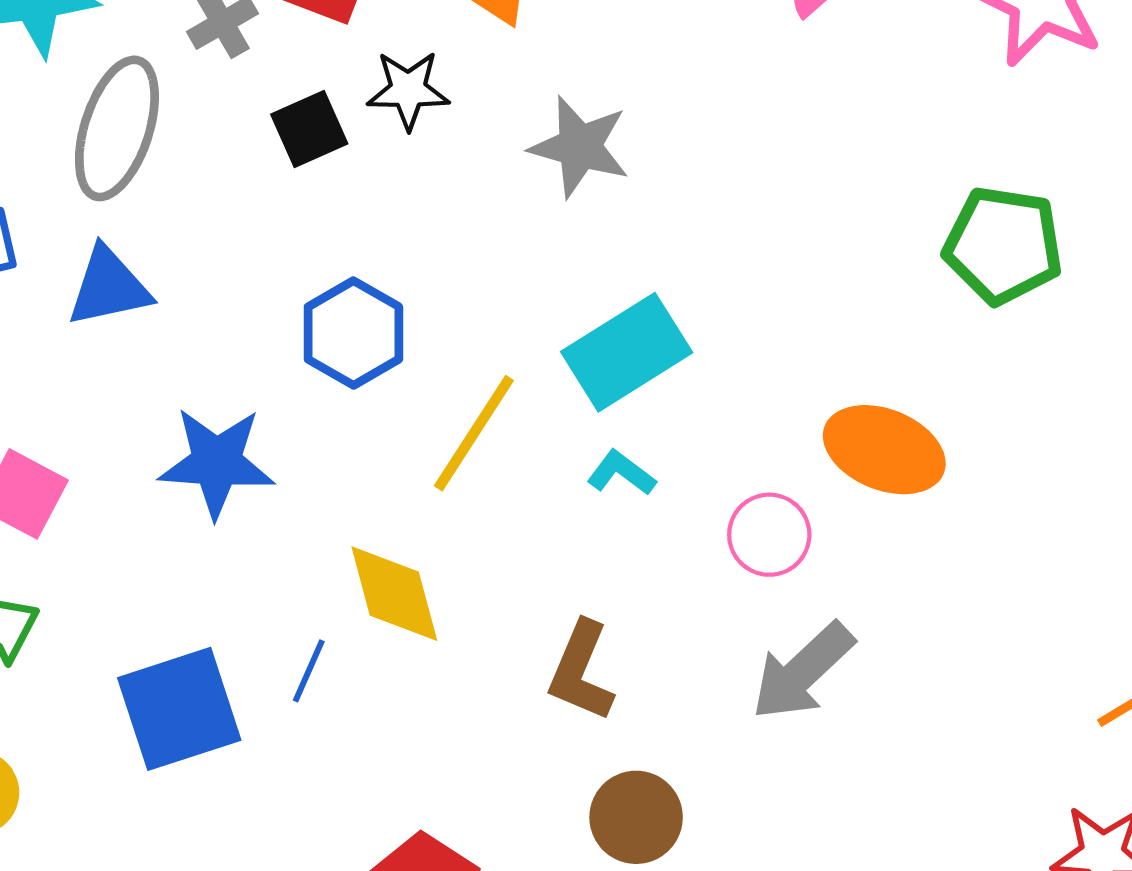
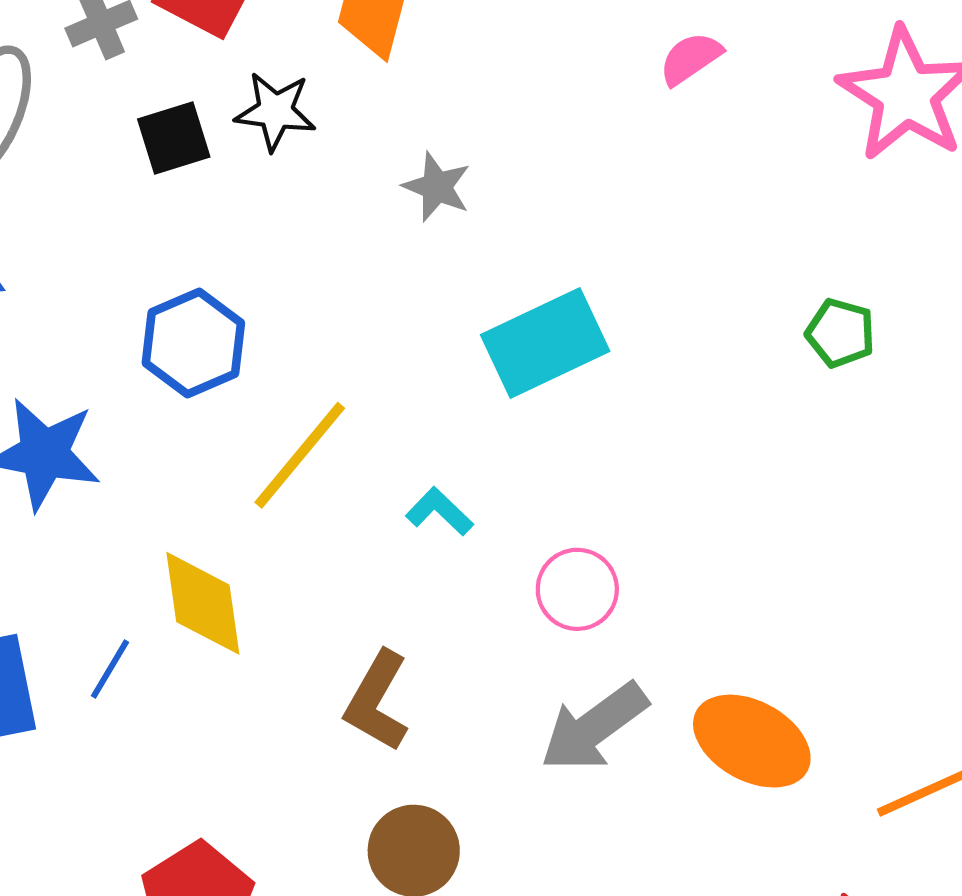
gray star: (580, 147) -> (437, 187), size x0.7
green pentagon: (1003, 245) -> (840, 333), size x0.6
cyan rectangle: (627, 352) -> (545, 343), moved
orange ellipse: (884, 450) -> (752, 741), moved

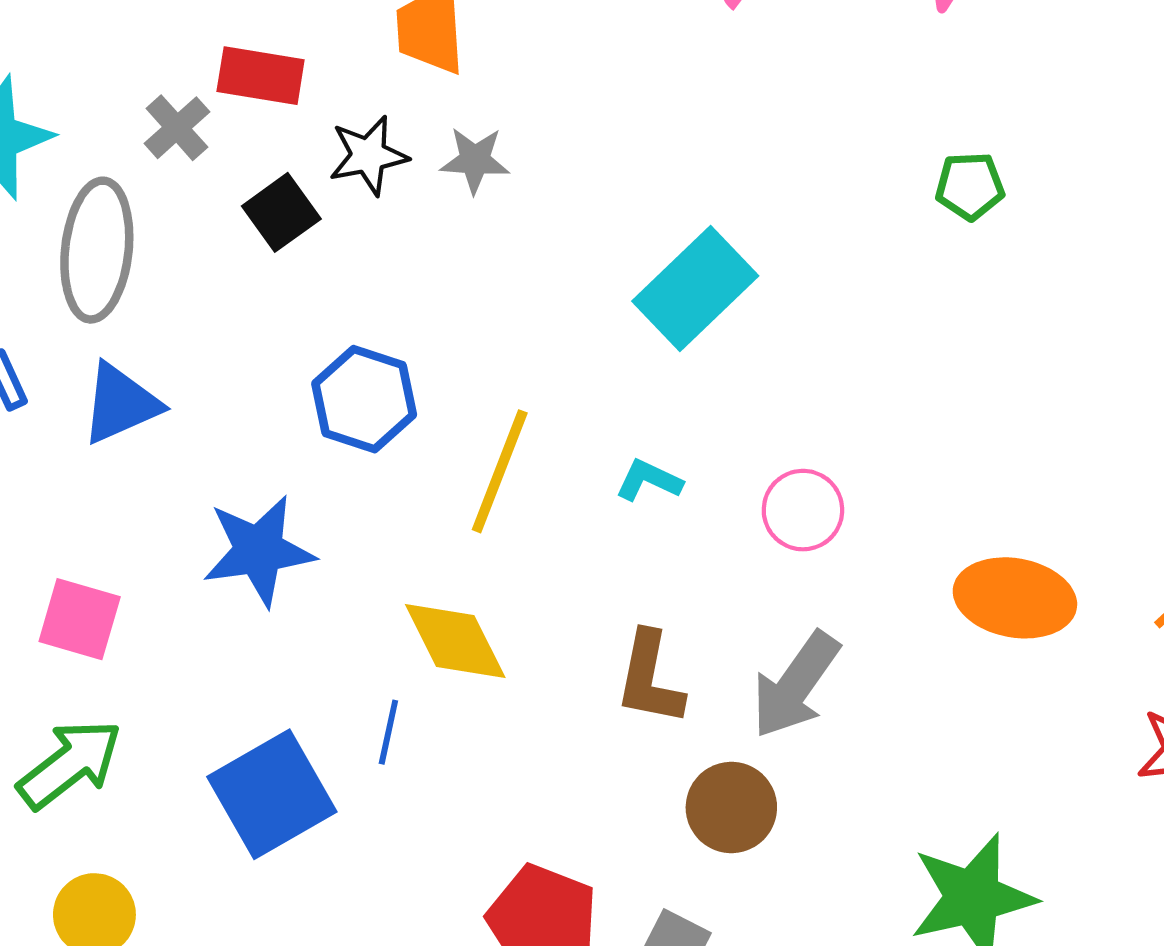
gray star: (437, 187) -> (475, 160), moved
gray arrow: (594, 727) -> (796, 685), moved

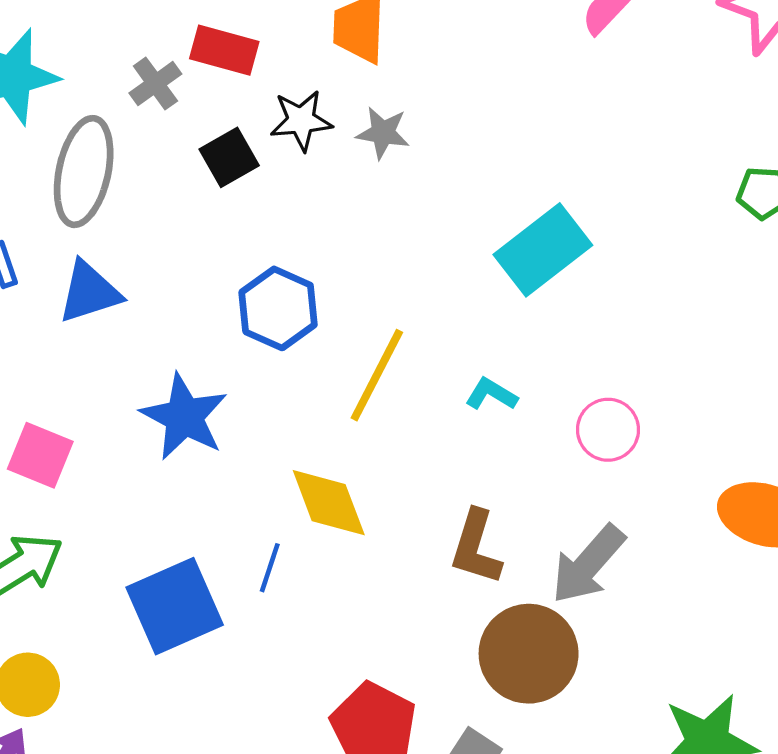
blue star: (259, 551) -> (184, 417), turned 30
brown circle: (731, 807) -> (529, 654), size x1.4

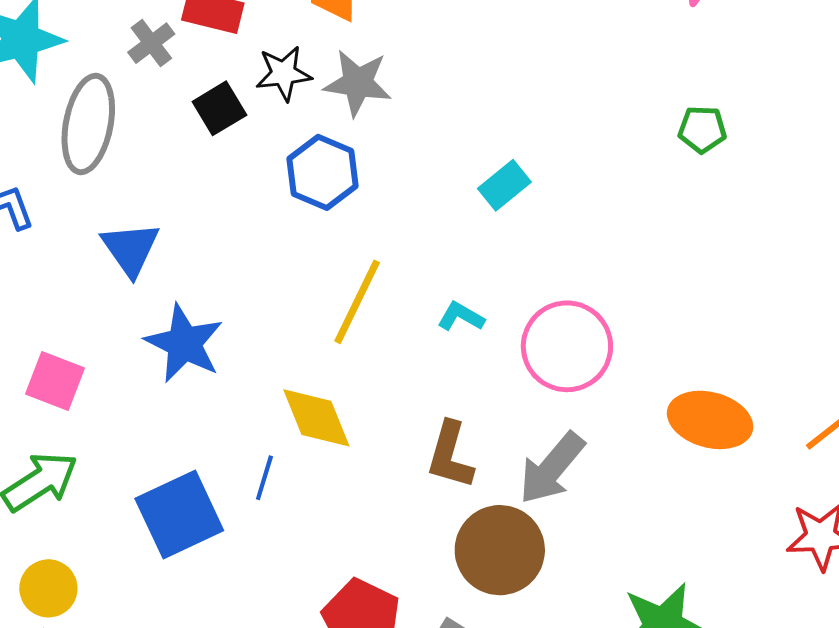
gray star: (383, 133) -> (358, 83), size x1.4
cyan rectangle: (543, 250) -> (504, 185), size x0.6
blue triangle: (89, 292) -> (131, 249), moved, turned -46
blue hexagon: (278, 308) -> (323, 172), moved
pink circle: (608, 430) -> (567, 346), size x1.6

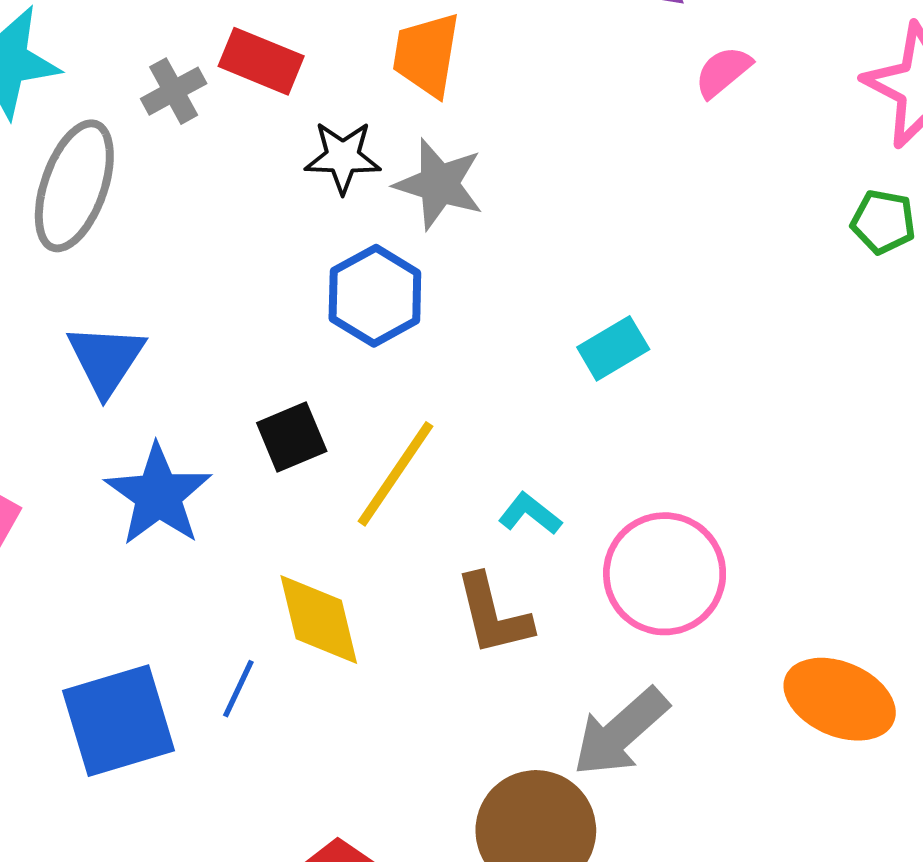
black square: (219, 108) -> (292, 437), moved
green pentagon: (702, 129) -> (883, 222), moved
brown L-shape: (450, 455) -> (493, 615), moved, turned -38

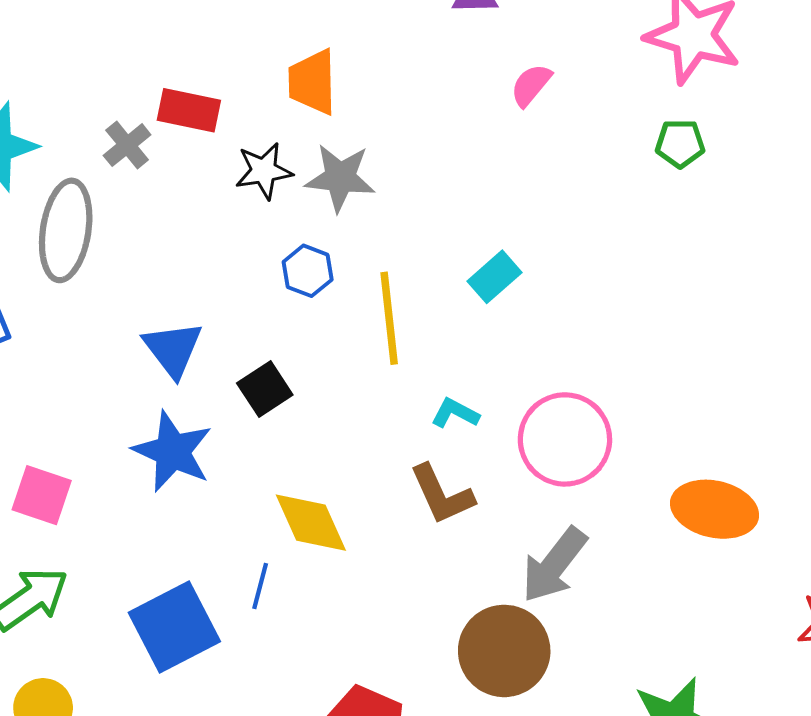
pink semicircle: (723, 72) -> (531, 85), moved
blue hexagon: (375, 296) -> (308, 271), size x0.7
blue triangle: (106, 359) -> (173, 349), moved
yellow line: (396, 474) -> (389, 318), moved, turned -30

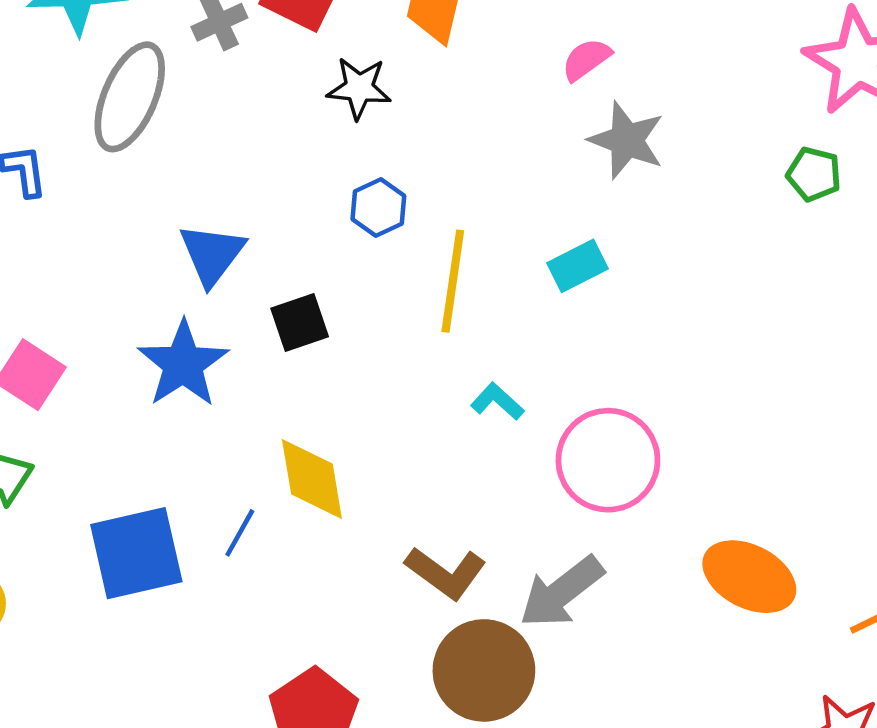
pink semicircle: (531, 85) -> (586, 59), moved
gray star: (340, 178) -> (627, 140), moved
brown L-shape: (442, 495) -> (446, 573), moved, turned -44

